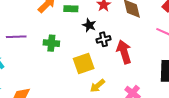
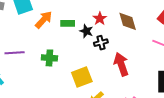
black star: (89, 25) -> (86, 31), moved
black cross: (103, 39) -> (101, 43), moved

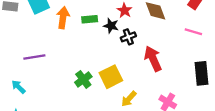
orange arrow: (44, 20) -> (63, 18), turned -30
green cross: (49, 58) -> (83, 79), moved, turned -35

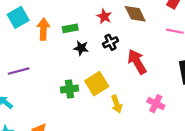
black star: (111, 26) -> (81, 48), moved
green cross: (83, 79) -> (70, 89), turned 35
yellow arrow: (129, 99) -> (117, 104), turned -56

